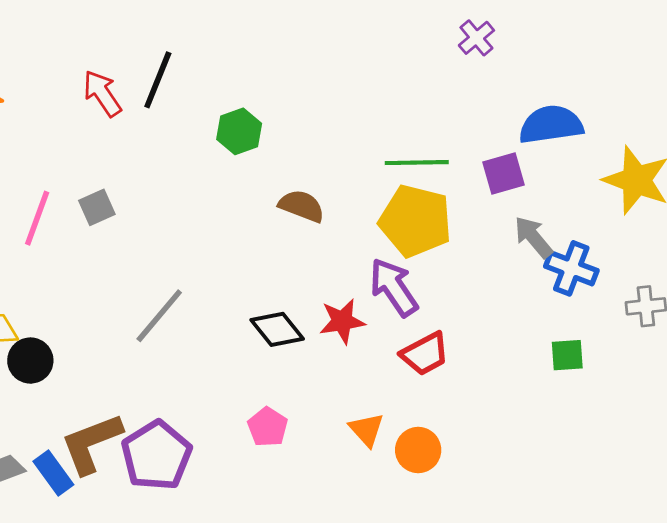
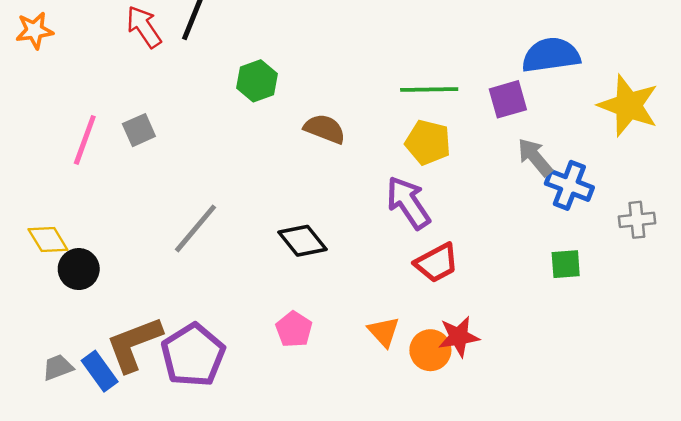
green hexagon: (239, 131) -> (257, 81), moved
yellow pentagon: (415, 221) -> (428, 142), size x0.7
red star: (342, 321) -> (459, 337), moved

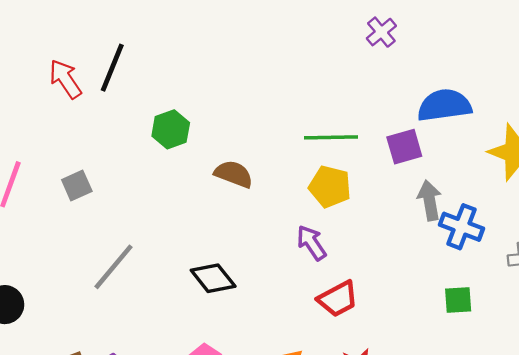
gray square: (139, 130) -> (77, 185), moved
gray arrow: (535, 157) -> (429, 200), turned 30
purple arrow: (408, 203) -> (312, 243), size x0.7

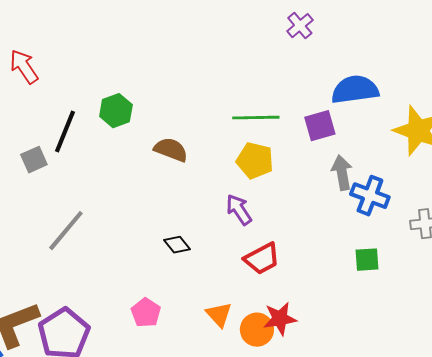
black line: (112, 68) -> (65, 132), moved
black diamond: (213, 278) -> (177, 245), moved, size x0.7

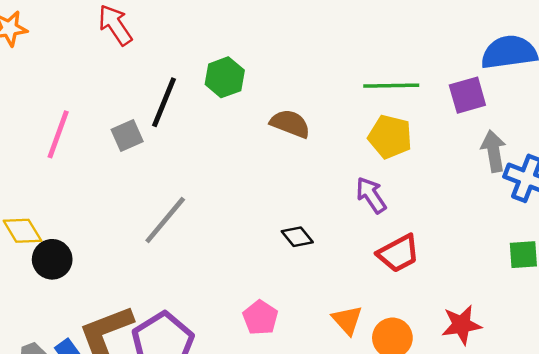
red star: (280, 319) -> (461, 325), moved

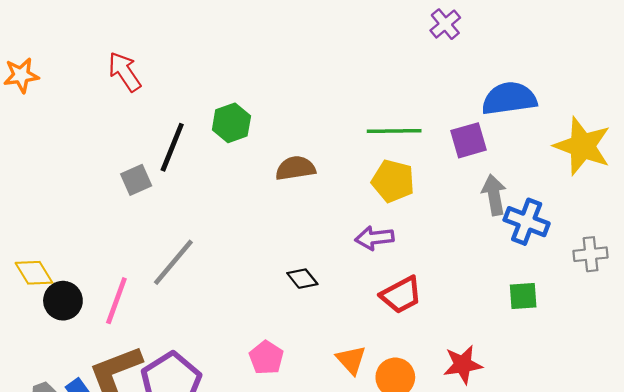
brown semicircle: (290, 124) -> (295, 168), turned -30
pink line: (58, 134) -> (116, 301), moved
purple arrow: (371, 195) -> (374, 238), turned -63

